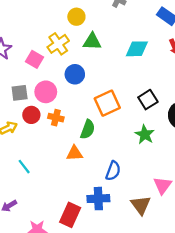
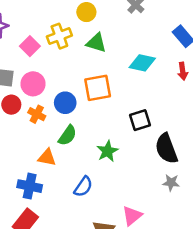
blue circle: (75, 74) -> (65, 103), moved
orange square: (107, 103) -> (98, 88), moved
green star: (145, 135) -> (107, 151), moved
blue cross: (98, 199) -> (30, 186), moved

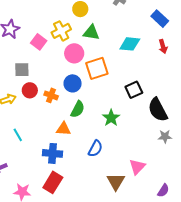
pink circle: (33, 84) -> (74, 53), moved

